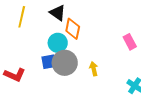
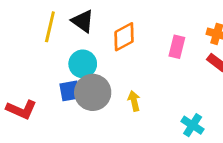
yellow line: (22, 17) -> (50, 27), moved
orange diamond: (73, 29) -> (124, 37), moved, turned 50
pink rectangle: (130, 42) -> (177, 47), moved, turned 42

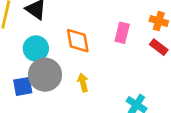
orange diamond: (124, 37) -> (78, 41), moved, turned -72
blue square: (70, 91) -> (23, 86), moved

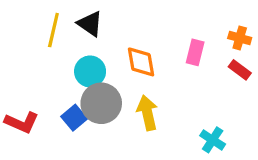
yellow arrow: (83, 82) -> (147, 113), size x1.5
blue square: (23, 86) -> (74, 118), turned -30

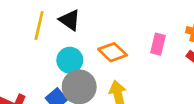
orange diamond: (141, 62) -> (113, 52), turned -36

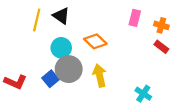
pink rectangle: (158, 44) -> (135, 18), moved

